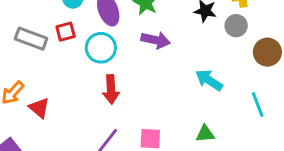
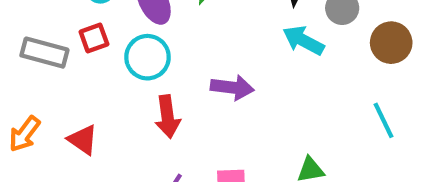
purple arrow: (156, 40) -> (232, 87), moved
cyan arrow: (209, 80) -> (303, 40), moved
red triangle: (39, 108) -> (83, 140), moved

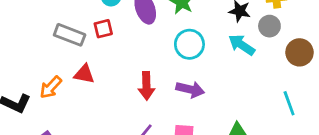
cyan circle: (147, 57) -> (189, 44), moved
purple arrow: (232, 87) -> (190, 89), moved
red triangle: (83, 140) -> (84, 74), moved, turned -30

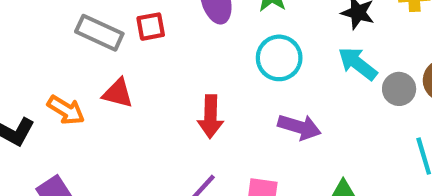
gray circle: (269, 26) -> (399, 89), moved
orange arrow: (51, 87) -> (66, 110), turned -105
purple arrow: (190, 89) -> (299, 127), moved

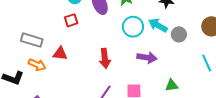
gray rectangle: (99, 33) -> (32, 40), moved
cyan arrow: (358, 64) -> (158, 25), moved
gray circle: (399, 89) -> (179, 34), moved

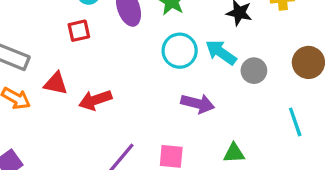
red arrow: (105, 58) -> (95, 100), moved, turned 72

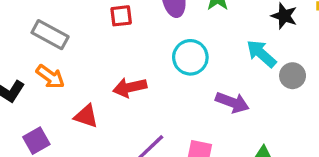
cyan circle: (180, 51) -> (190, 57), moved
red triangle: (56, 83) -> (86, 116), moved

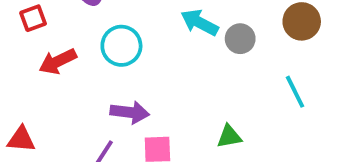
red arrow: (130, 87) -> (58, 61), moved
purple arrow: (232, 102) -> (130, 112), moved

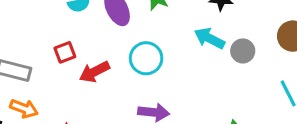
red square: (33, 18) -> (65, 52), moved

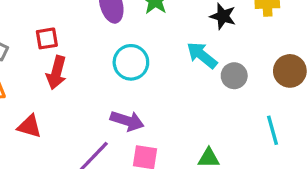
red arrow: (94, 72) -> (56, 73), moved, turned -60

